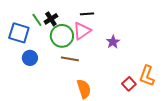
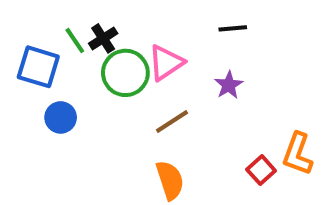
black line: (87, 14) -> (233, 28), moved
brown line: (70, 59) -> (172, 121), moved, turned -42

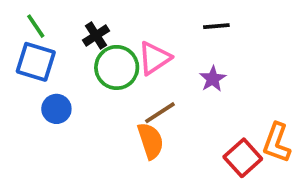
green line: (75, 40) -> (36, 26), moved
red square: (261, 170) -> (243, 158), size x1.4
orange semicircle: (170, 180) -> (151, 141), moved

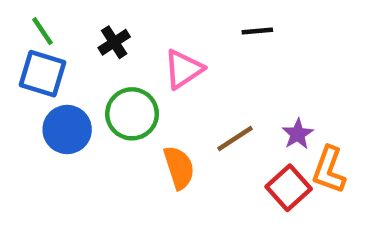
green circle: (117, 67) -> (132, 114), moved
purple star: (213, 79) -> (298, 134), moved
blue circle: (56, 109) -> (67, 130), size x1.4
brown line: (160, 113) -> (235, 138), moved

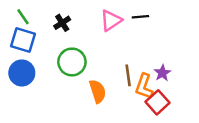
pink triangle: (183, 69) -> (111, 20), moved
blue circle: (67, 130) -> (22, 73), moved
brown line: (235, 138) -> (128, 75), turned -65
orange L-shape: (329, 170) -> (144, 86), moved

